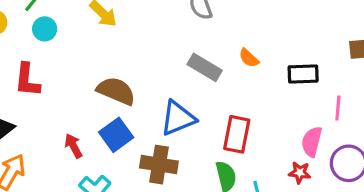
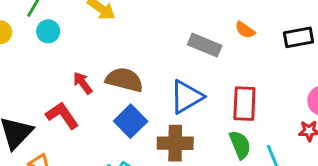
red L-shape: (27, 80) -> (62, 115), moved, turned 148
red arrow: (73, 146) -> (83, 83), moved

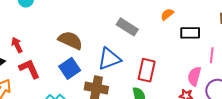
orange semicircle: (245, 30) -> (167, 14), moved, turned 96
red arrow: (83, 83) -> (17, 45), moved
red L-shape: (62, 115) -> (29, 69), moved

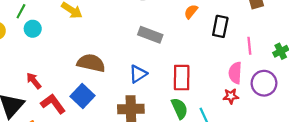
black rectangle: (190, 33) -> (220, 26), turned -66
blue triangle: (109, 59) -> (138, 74), size x0.7
blue square: (70, 68) -> (82, 96), moved

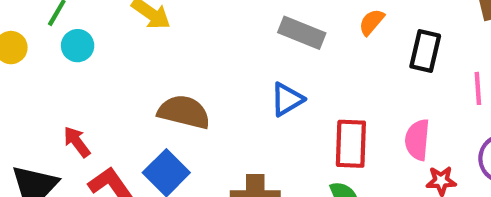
gray rectangle: (150, 35) -> (302, 33), moved
pink semicircle: (235, 73) -> (417, 140), moved
blue triangle: (138, 74) -> (287, 99), moved

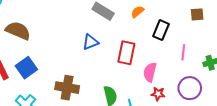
brown semicircle: (184, 112) -> (18, 31), moved
red rectangle: (351, 144) -> (126, 53), moved

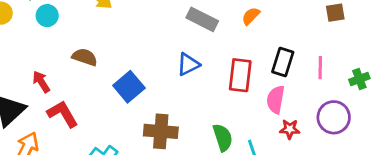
black rectangle: (161, 30) -> (283, 62), moved
brown semicircle: (18, 31) -> (85, 57), size x0.7
blue square: (26, 68) -> (129, 87), moved

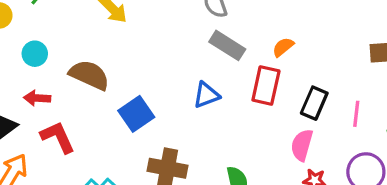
cyan circle: (47, 16) -> (35, 54), moved
brown semicircle: (85, 57) -> (89, 75), size x1.4
red rectangle: (240, 75) -> (266, 85), moved
red arrow: (41, 82) -> (37, 98), turned -60

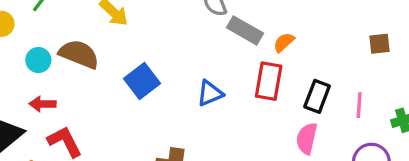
gray rectangle: (227, 45) -> (245, 30), moved
brown semicircle: (89, 75) -> (79, 54), moved
blue square: (136, 114) -> (142, 81), moved

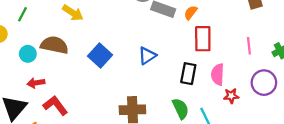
red rectangle: (269, 81) -> (203, 39), moved
black rectangle: (317, 96) -> (188, 74), moved

